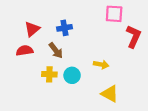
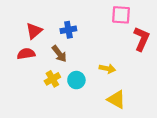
yellow cross: (49, 74) -> (52, 79), turned -32

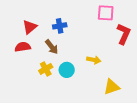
yellow triangle: (116, 99) -> (112, 87), moved, turned -48

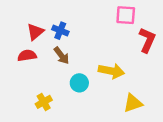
blue cross: (60, 26) -> (60, 31), moved, turned 32
yellow arrow: (94, 60) -> (111, 71), size x1.5
yellow cross: (46, 69) -> (44, 102), moved

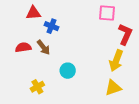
red triangle: (35, 32) -> (33, 13), moved, turned 35
brown arrow: (61, 56) -> (43, 47), moved
yellow arrow: (111, 71) -> (116, 60), moved, turned 100

